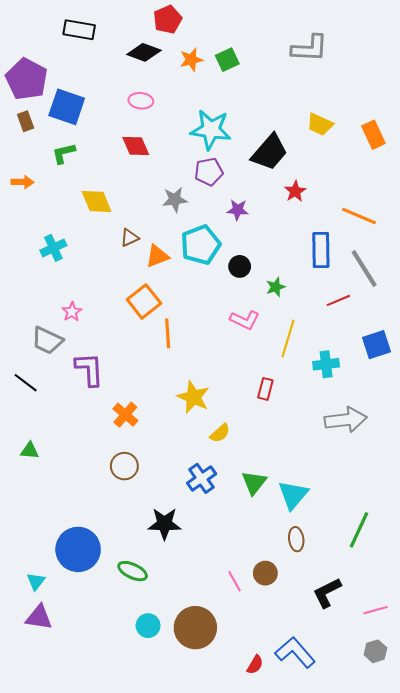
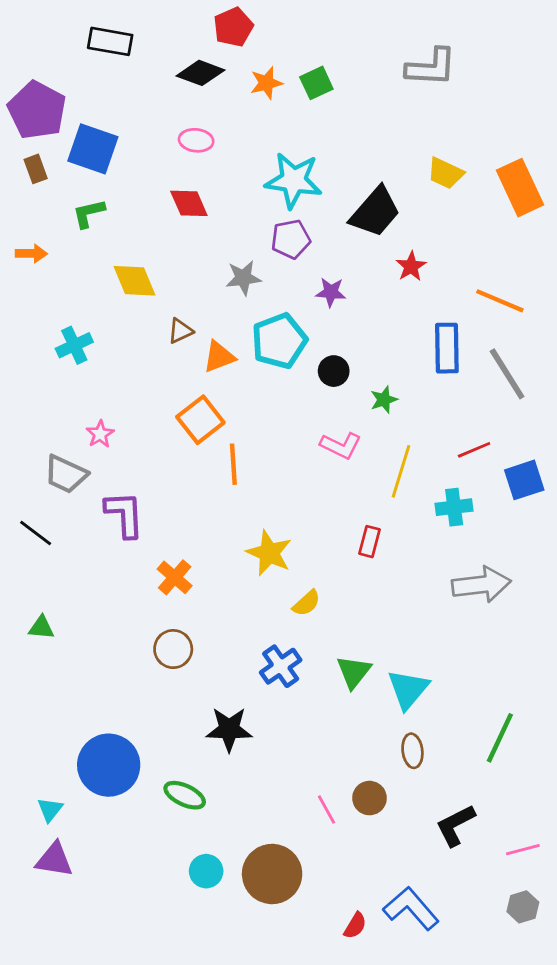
orange rectangle: (373, 135) -> (520, 188), size x1.4
red line: (338, 300) -> (474, 450), moved

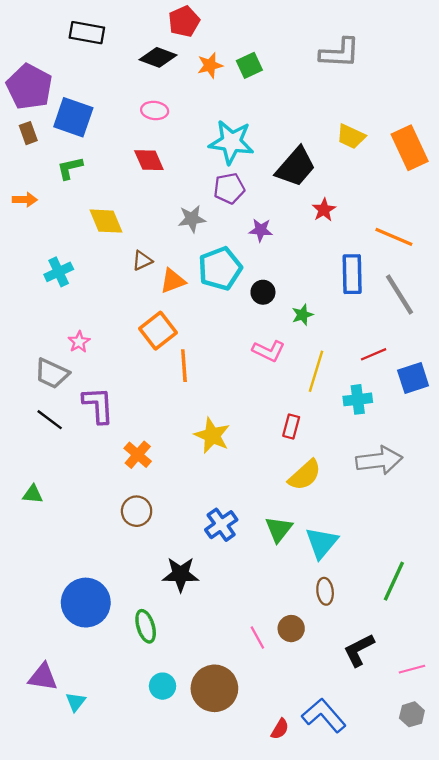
black line: (36, 533) -> (50, 420), moved
yellow semicircle: (306, 603) -> (305, 475), moved, size x1.5
green ellipse: (185, 795) -> (146, 626), turned 48
cyan triangle: (50, 810) -> (76, 702), moved

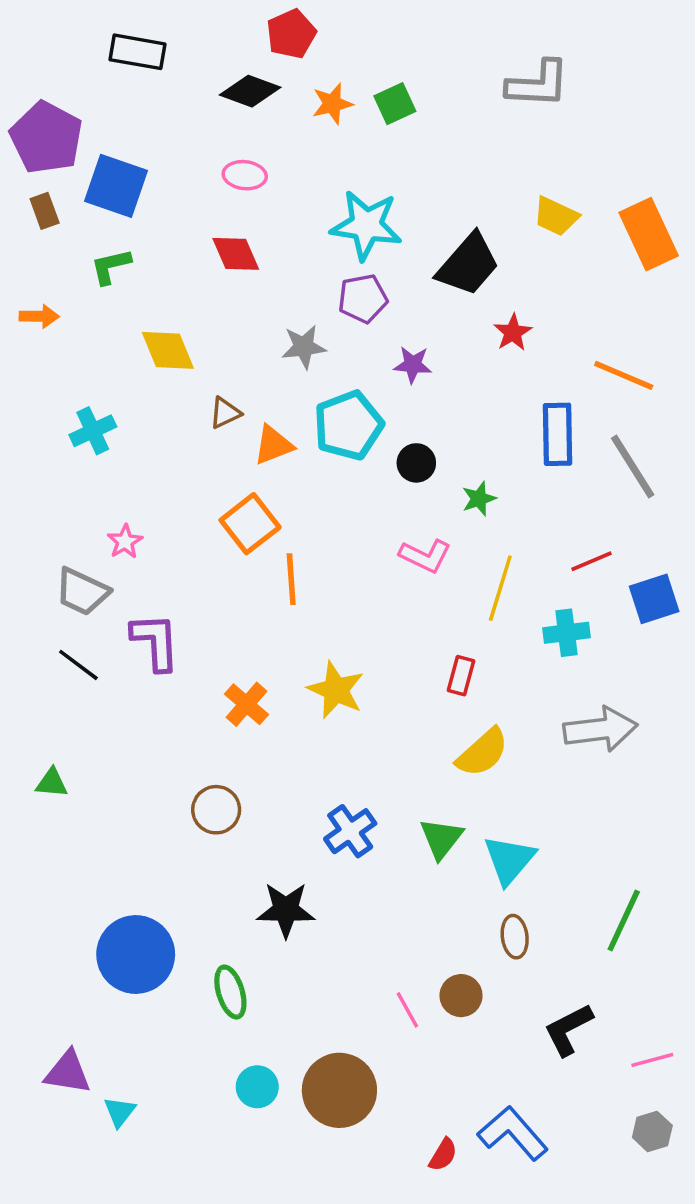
orange cross: (138, 455) -> (247, 704), moved

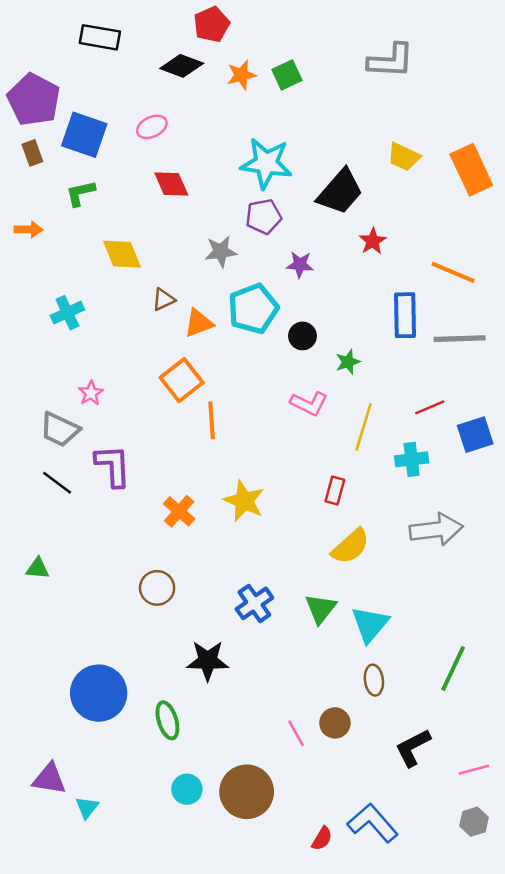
pink ellipse: (245, 175) -> (152, 127), moved, turned -32
gray line: (633, 467) -> (460, 339), turned -60

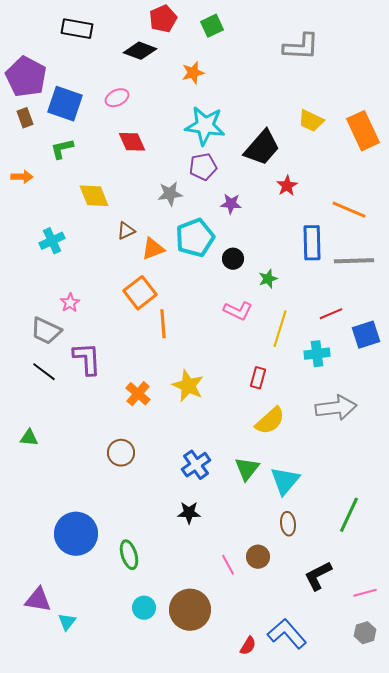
orange star: (241, 75) -> (193, 73), moved
green square: (287, 75) -> (212, 26), moved
black star: (208, 661) -> (189, 513), moved, size x0.7

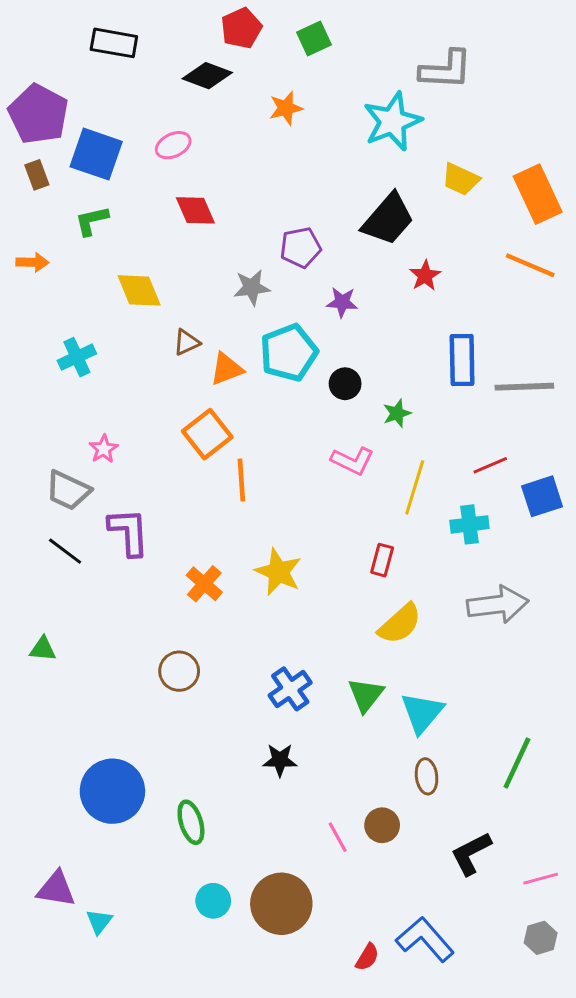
cyan star: (205, 126) -> (392, 121), moved, turned -30
orange line: (349, 210) -> (530, 265), moved

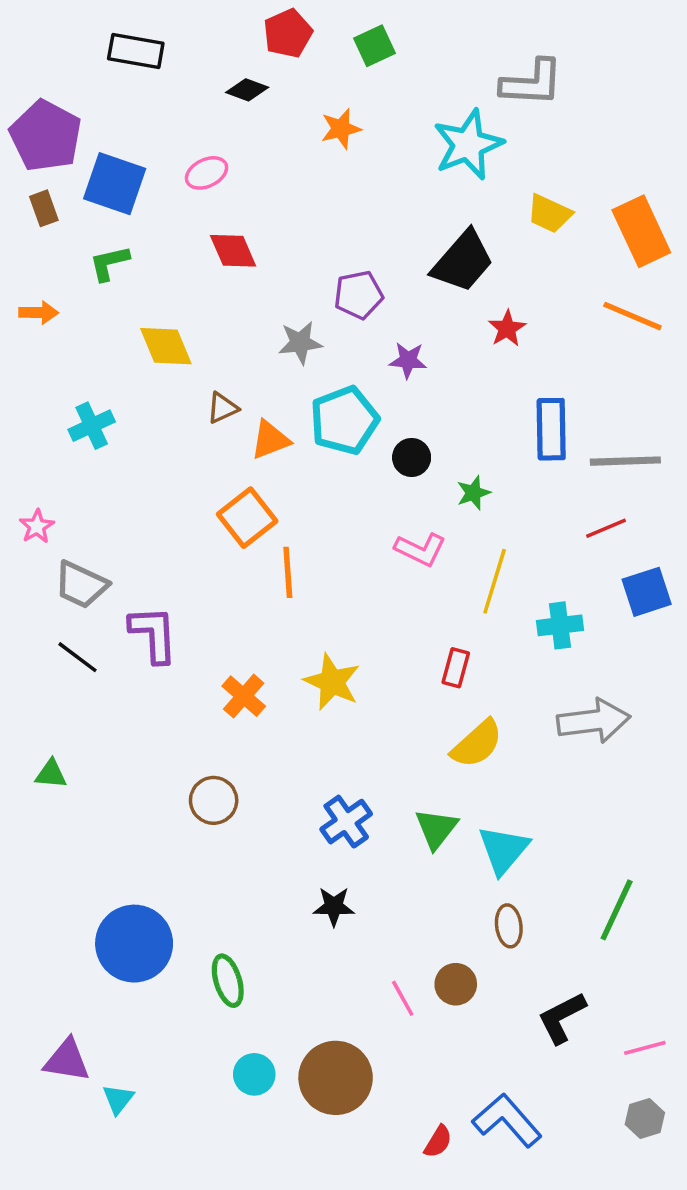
black diamond: (207, 76) -> (247, 90), size x0.7
pink star: (104, 449) -> (37, 526), moved
red line: (490, 465) -> (606, 528), moved

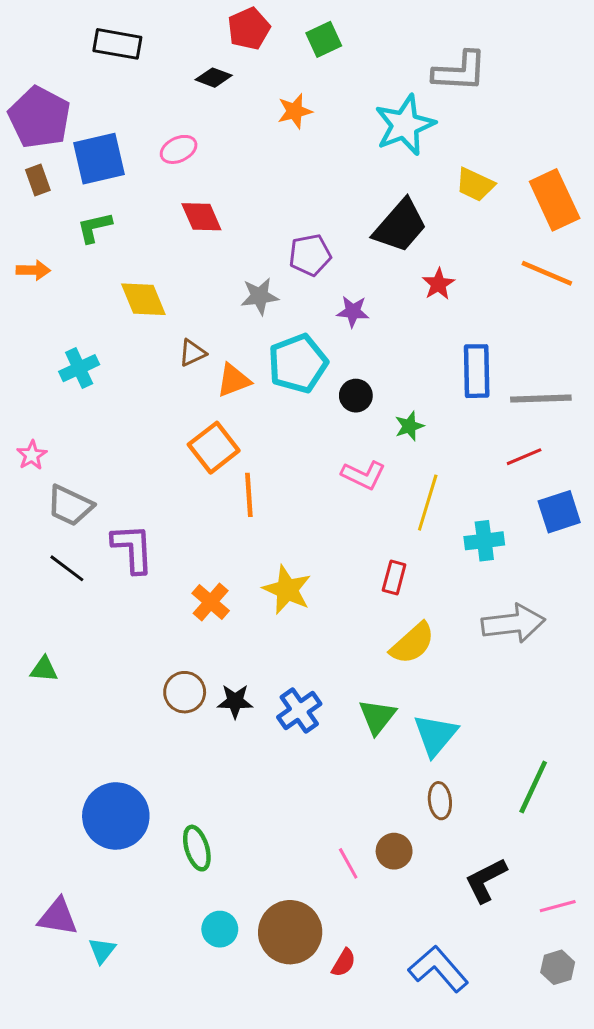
blue square: (115, 184) -> (99, 159), turned -32
black star: (334, 906) -> (235, 701), moved
red semicircle: (438, 1142) -> (344, 963), moved

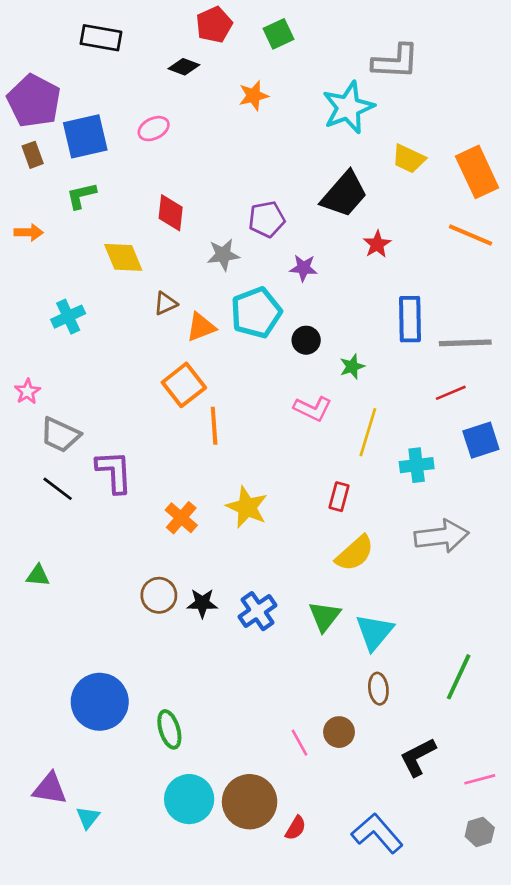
red diamond: (201, 217) -> (171, 213), moved, turned 30
cyan circle: (220, 929) -> (189, 799), size x1.6

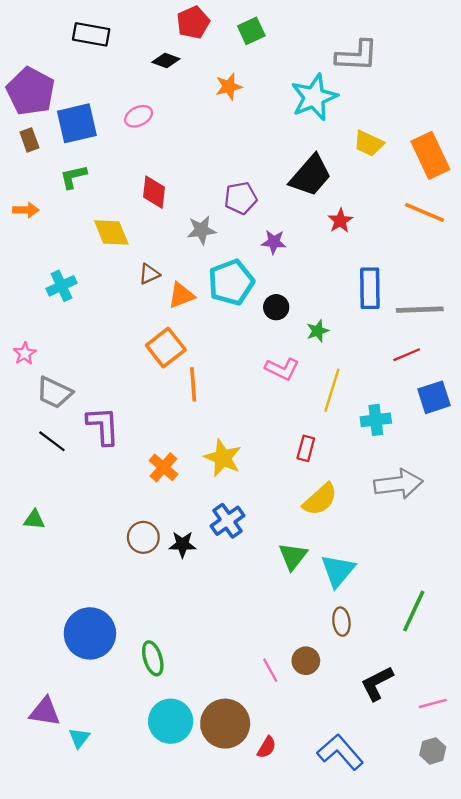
blue cross: (257, 611) -> (228, 521), moved

